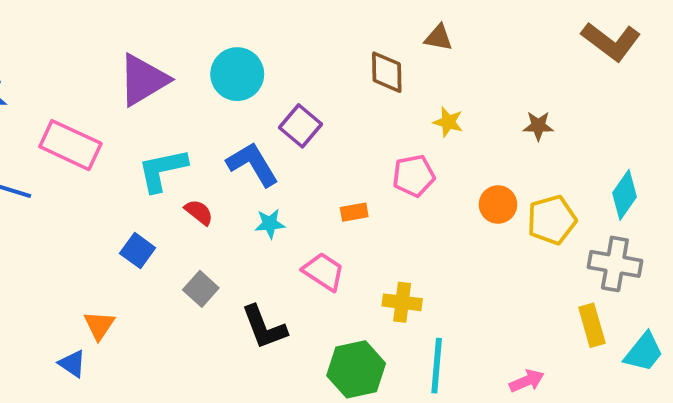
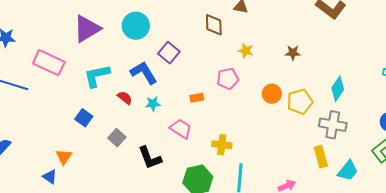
red semicircle: (199, 212) -> (125, 98), moved

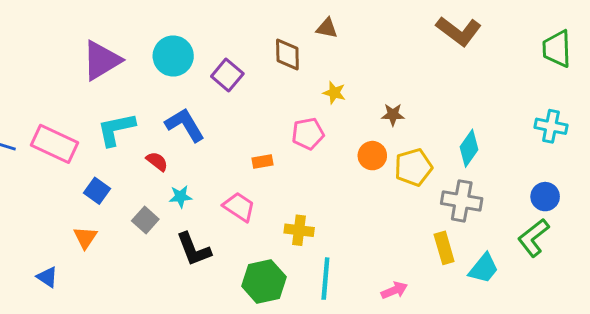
purple square: (169, 53) -> (227, 75), moved
brown star: (293, 53) -> (393, 115), moved
pink rectangle: (49, 63) -> (55, 144), moved
cyan star: (153, 104) -> (180, 197), moved
orange triangle: (64, 157) -> (85, 238), moved

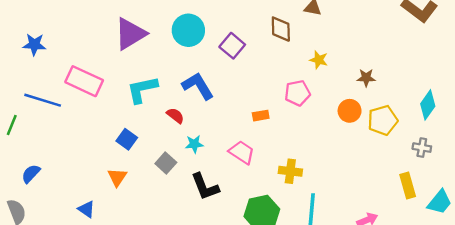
pink rectangle: (55, 144) -> (84, 81), moved
gray cross: (462, 201) -> (422, 148), size x0.6

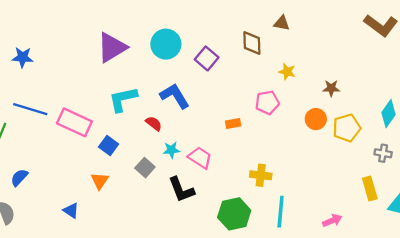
pink rectangle: (84, 81) -> (74, 122), moved
pink trapezoid: (242, 152) -> (200, 158), moved

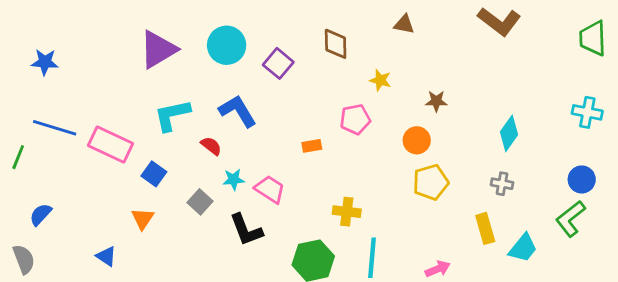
brown triangle: (282, 23) -> (404, 24), moved
yellow pentagon: (347, 128) -> (431, 182), moved

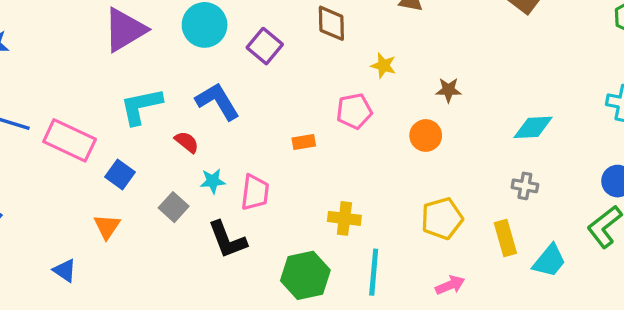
cyan diamond: (509, 133) -> (533, 127), turned 52
yellow pentagon: (431, 182) -> (442, 218), moved
pink trapezoid: (270, 189) -> (255, 192), turned 64

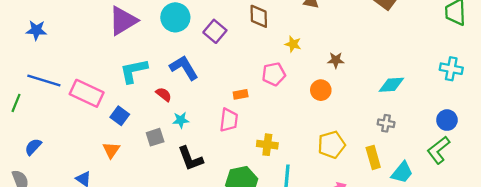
pink trapezoid: (255, 192) -> (229, 120), moved
gray square: (174, 207) -> (155, 137), turned 30

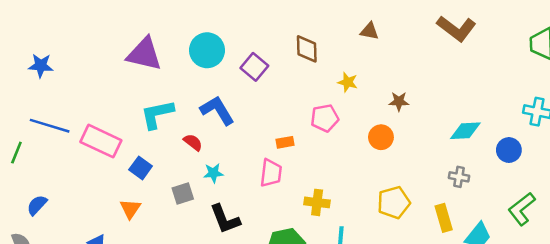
purple triangle: (123, 21) -> (144, 54), turned 44
blue circle: (447, 120) -> (509, 150), moved

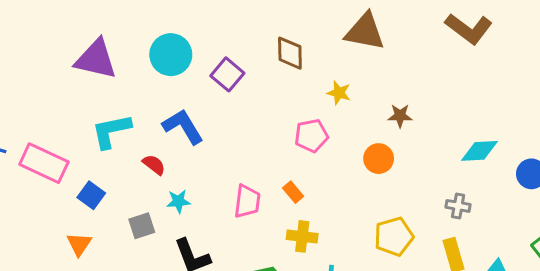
brown triangle: (369, 31) -> (365, 32), size x1.8
orange rectangle: (285, 142) -> (293, 192), moved, turned 60
gray cross: (459, 177) -> (458, 206), moved

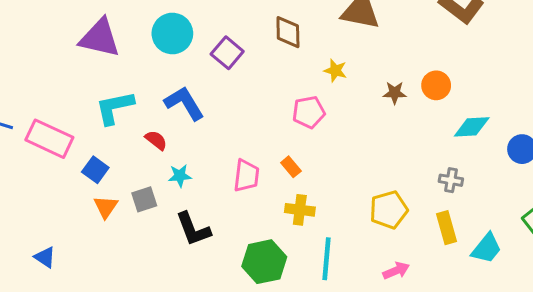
orange circle: (379, 159) -> (436, 85), moved
orange triangle: (79, 244) -> (106, 207), moved

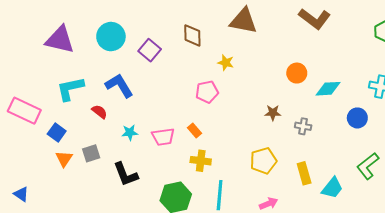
brown star: (395, 93) -> (273, 113), moved
cyan diamond: (472, 127) -> (328, 89), moved
cyan star: (180, 176) -> (130, 133), moved
pink trapezoid: (246, 176) -> (163, 137), turned 75
gray cross: (451, 180) -> (303, 126), moved

